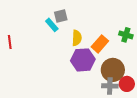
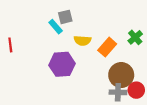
green cross: (126, 35) -> (135, 37), turned 32
yellow semicircle: (77, 38) -> (82, 41), turned 91
purple hexagon: (83, 60) -> (62, 64), moved

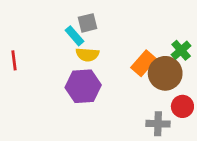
yellow semicircle: (82, 41) -> (87, 55), moved
brown circle: (121, 75) -> (165, 73), moved
red circle: (136, 90) -> (182, 106), moved

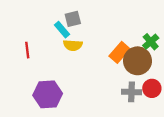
red line: (14, 60) -> (27, 50), moved
purple hexagon: (83, 86) -> (48, 94), moved
gray cross: (158, 124) -> (132, 92), moved

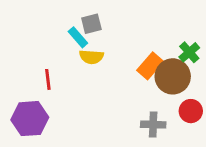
red line: (27, 50) -> (48, 79), moved
gray cross: (132, 92) -> (153, 125), moved
purple hexagon: (48, 94) -> (30, 119), moved

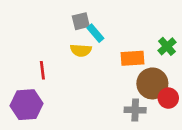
cyan rectangle: (78, 37) -> (95, 33), moved
orange rectangle: (150, 66) -> (132, 58), turned 45
brown circle: (173, 76) -> (152, 83), moved

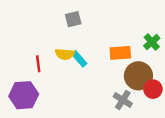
cyan rectangle: (95, 33) -> (79, 59), moved
yellow semicircle: (81, 50) -> (65, 54), moved
gray cross: (135, 110) -> (123, 100), turned 30

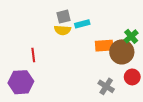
yellow semicircle: (65, 54) -> (62, 30), moved
cyan rectangle: (79, 59) -> (82, 24), moved, turned -64
brown circle: (138, 76) -> (122, 52), moved

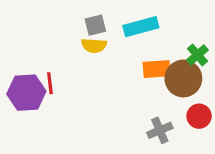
cyan rectangle: (82, 24) -> (141, 27), moved, size x1.5
purple hexagon: (21, 82) -> (26, 93), moved
gray cross: (106, 86) -> (160, 130), turned 35

